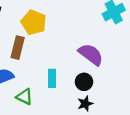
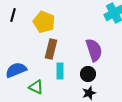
brown rectangle: (18, 48) -> (51, 49), moved
purple semicircle: (91, 54) -> (94, 50), turned 35

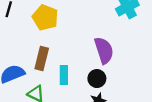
brown rectangle: (51, 49) -> (42, 59), moved

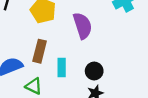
purple semicircle: (104, 50) -> (83, 26), moved

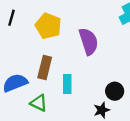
black circle: (94, 71) -> (115, 91), moved

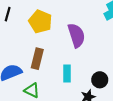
cyan rectangle: (67, 84) -> (67, 73), moved

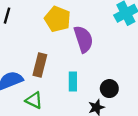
yellow pentagon: (40, 22) -> (58, 19), moved

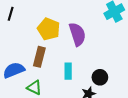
yellow pentagon: (58, 19) -> (49, 29), moved

